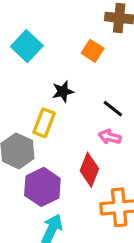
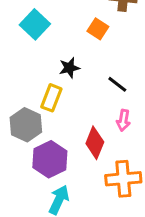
pink arrow: (110, 137) -> (123, 120), moved, turned -96

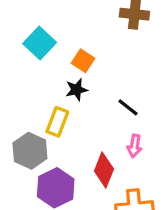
orange square: (98, 29) -> (83, 61), moved

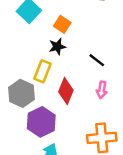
red diamond: (104, 170) -> (66, 91), moved

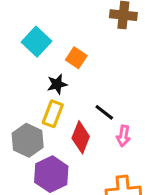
black star: (57, 47) -> (57, 84), moved
black line: (97, 60) -> (104, 112), moved

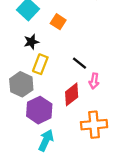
black star: (57, 84) -> (31, 42), moved
red diamond: (81, 137) -> (72, 94), moved, turned 30

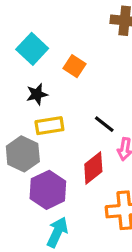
yellow rectangle: (40, 64) -> (49, 126), turned 60

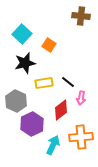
black star: (37, 94) -> (25, 63), size x1.5
yellow rectangle: (49, 126) -> (44, 83), moved
cyan arrow: (57, 232) -> (53, 145), moved

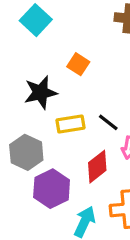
cyan square: (22, 34) -> (36, 20), moved

